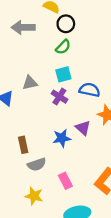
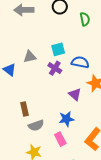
green semicircle: (63, 47) -> (85, 19), moved, turned -56
blue star: (62, 138) -> (66, 119), moved

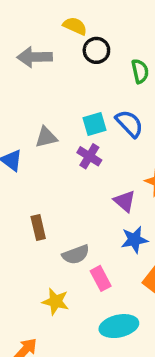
blue semicircle: (80, 62) -> (129, 124), moved, turned 36
blue star: (66, 119) -> (134, 240), moved
gray semicircle: (36, 125) -> (76, 255), moved

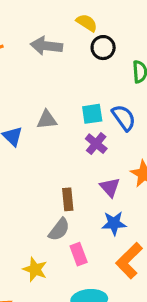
purple cross: (89, 156) -> (96, 144), moved
brown rectangle: (38, 228) -> (68, 199), moved
gray semicircle: (76, 255) -> (59, 229), turned -40

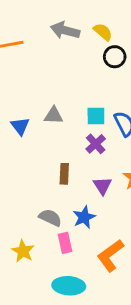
gray arrow: (46, 46) -> (65, 30), moved
brown rectangle: (68, 199) -> (64, 174), moved
blue star: (114, 223) -> (84, 217), moved, turned -30
gray semicircle: (59, 229) -> (50, 218), turned -110

